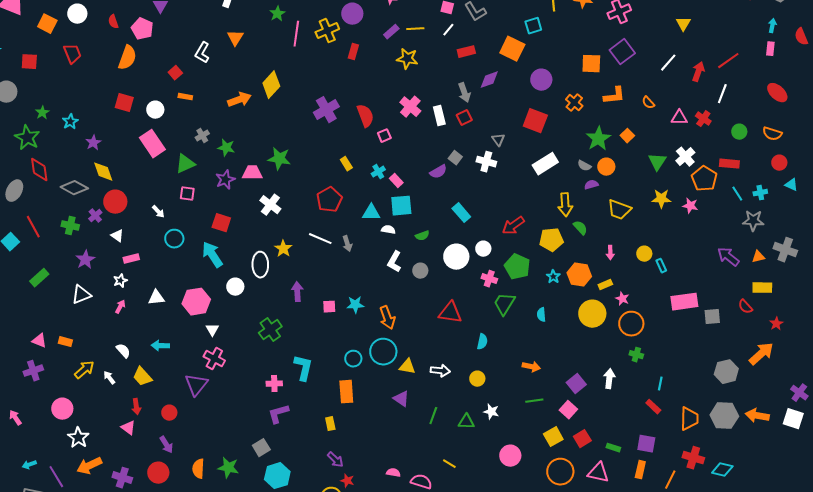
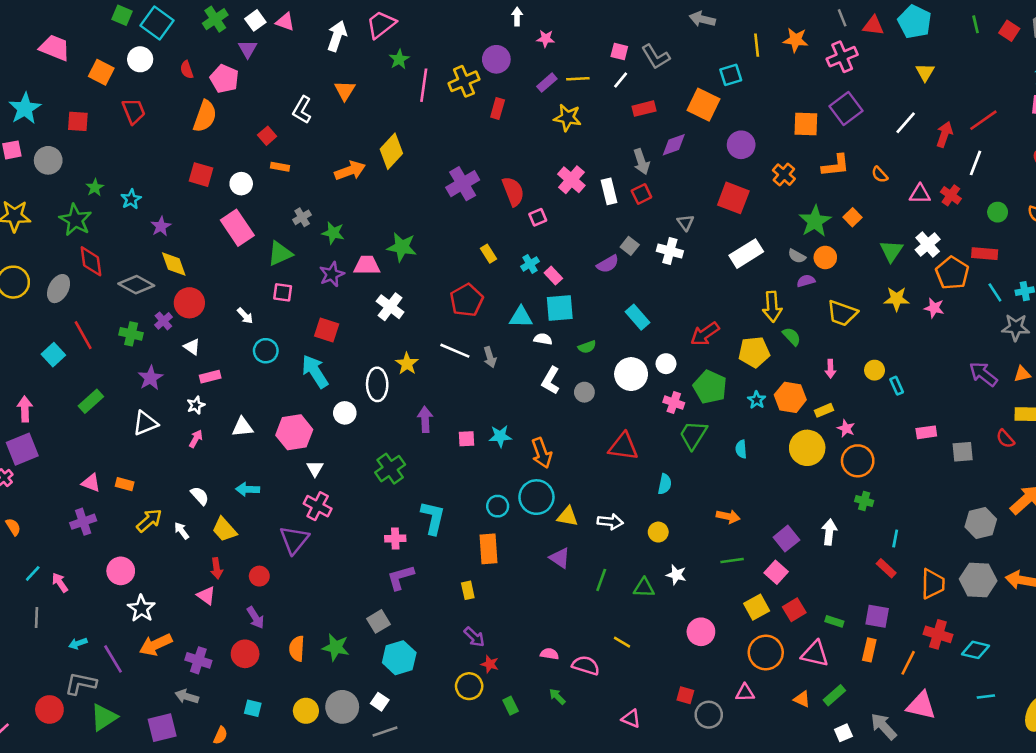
pink rectangle: (684, 302) -> (926, 432), size x0.6

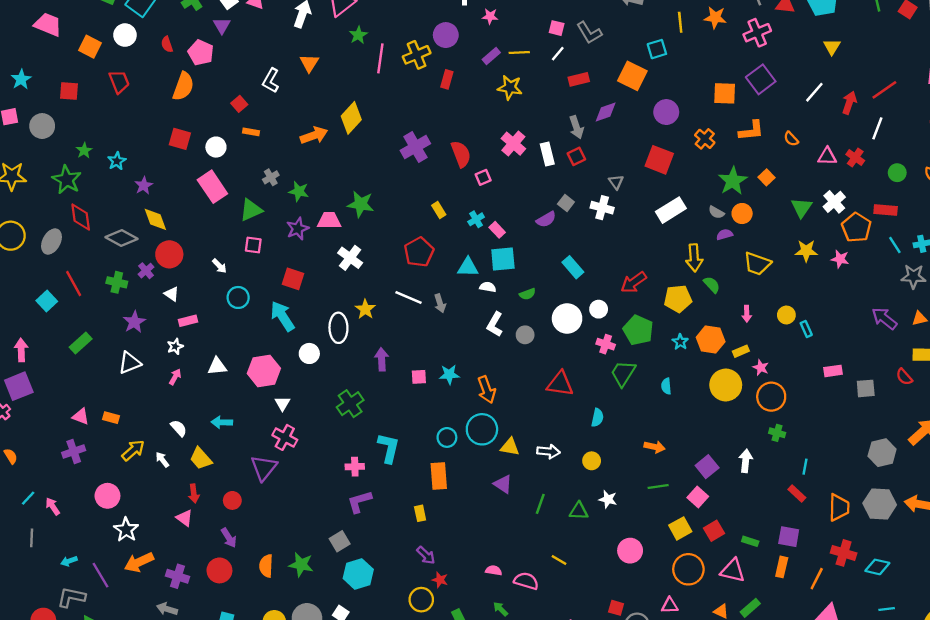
cyan star: (25, 109) -> (21, 79), size x0.7

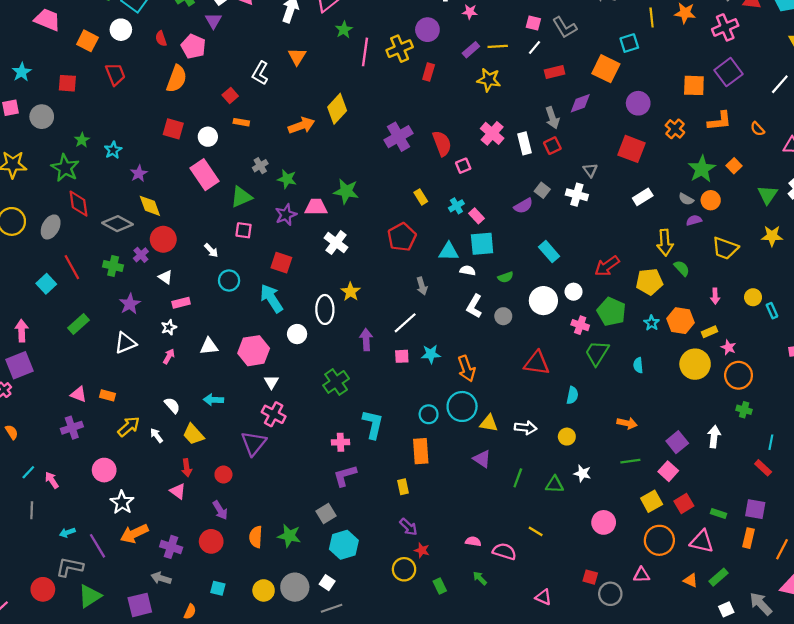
white rectangle: (671, 210) -> (643, 197), size x0.7
white line: (408, 297) -> (405, 323), moved, turned -65

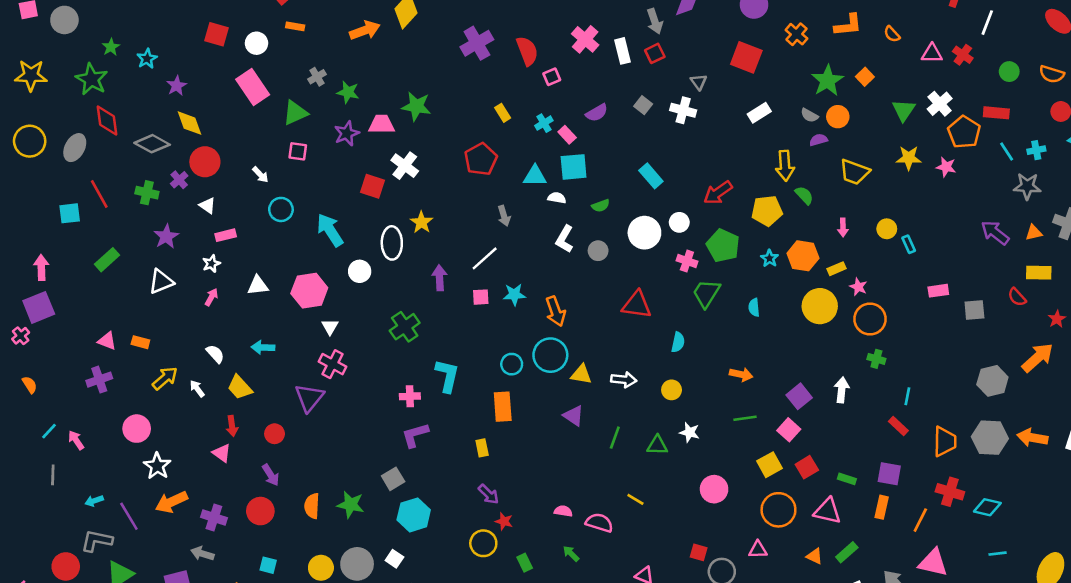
purple semicircle: (523, 206) -> (597, 113), moved
red square: (281, 263) -> (372, 186), moved
cyan square: (46, 284) -> (70, 213), turned 36

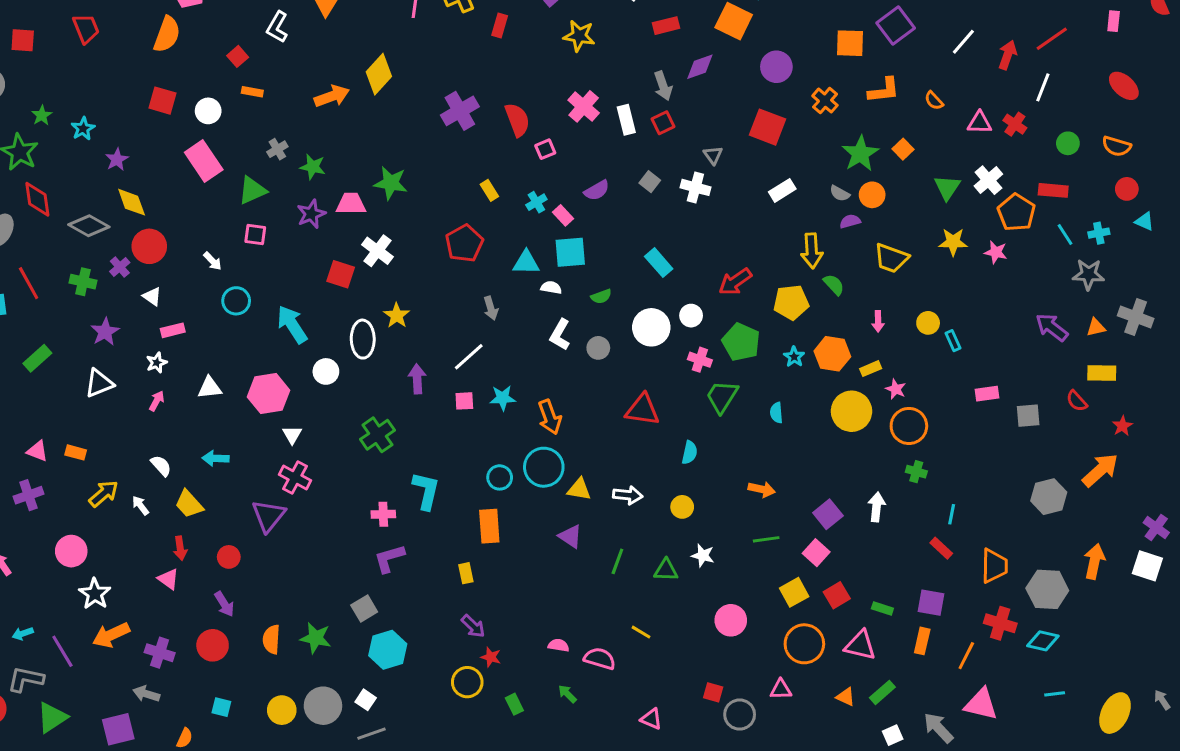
gray hexagon: (990, 438) -> (1047, 589), moved
orange arrow: (1032, 438) -> (1094, 561), turned 92

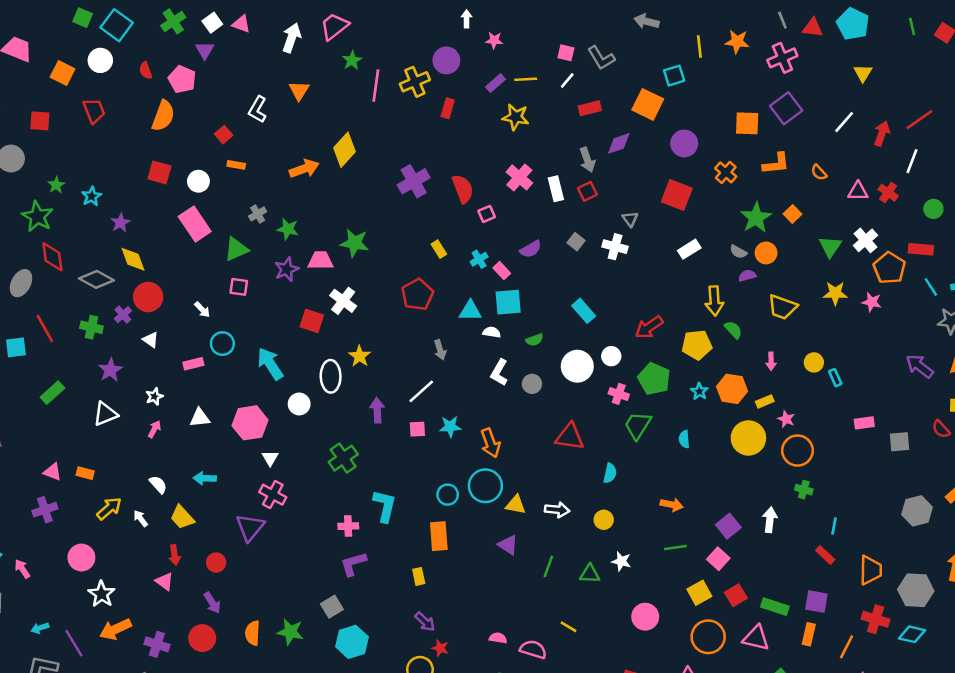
pink rectangle: (173, 330) -> (193, 364), moved
green rectangle: (882, 609) -> (775, 607), size x1.5

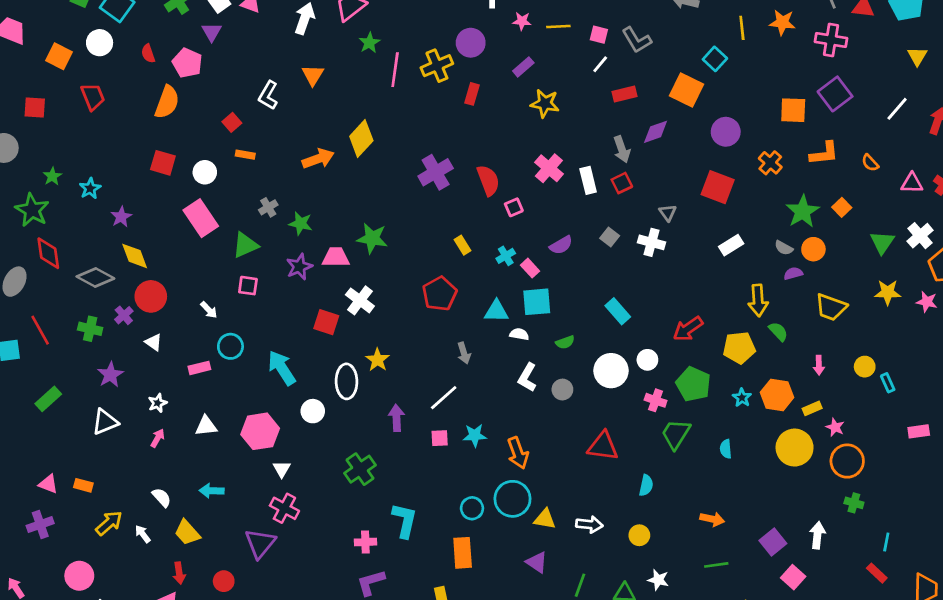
pink cross: (782, 58) -> (831, 40), turned 32
cyan square: (674, 76) -> (715, 59), turned -30
yellow line: (526, 79) -> (558, 26), moved
pink square: (718, 559) -> (793, 577), moved

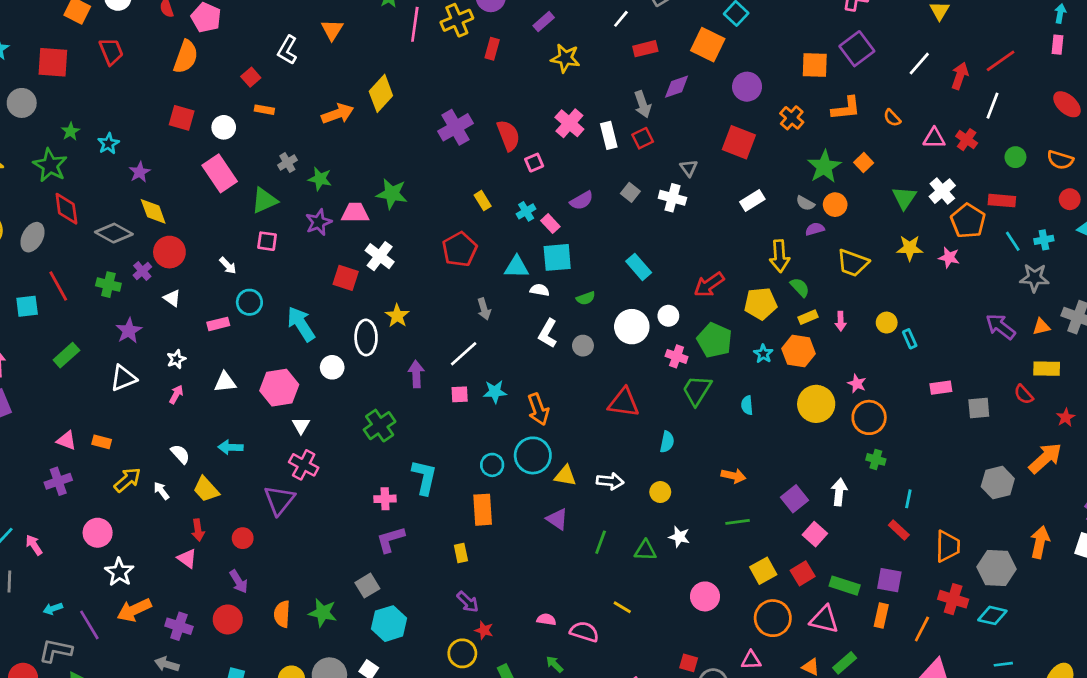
red square: (35, 107) -> (53, 62), size x1.4
yellow rectangle: (812, 408) -> (808, 317), moved

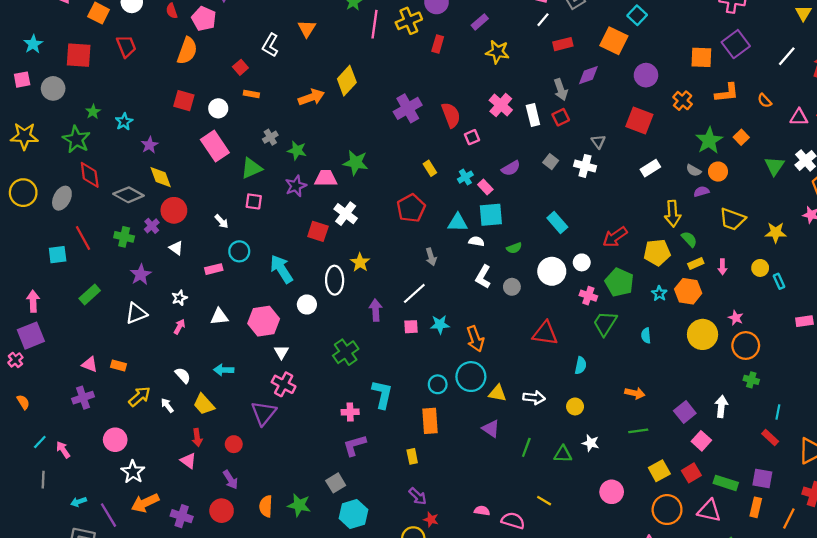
yellow star: (910, 248) -> (776, 232), moved

